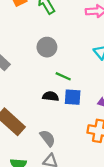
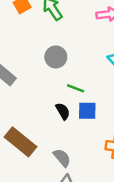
black semicircle: (51, 96) -> (63, 111), turned 56

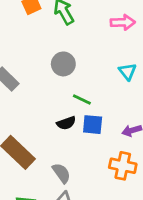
black semicircle: (63, 111) -> (66, 123), turned 96

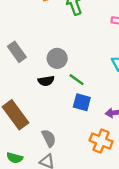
gray circle: (63, 64) -> (57, 58), moved
black semicircle: (66, 123) -> (46, 81), moved

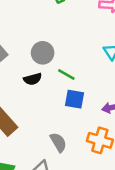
gray semicircle: (49, 138) -> (58, 142), moved

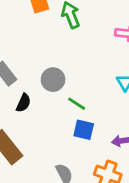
black semicircle: (33, 79) -> (23, 103), moved, turned -54

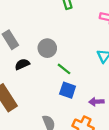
black semicircle: (23, 103) -> (22, 64), turned -144

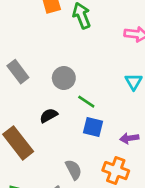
black semicircle: (22, 64) -> (49, 116), moved

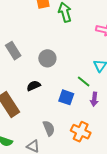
green line: (86, 102) -> (84, 82), moved
purple arrow: (129, 138) -> (94, 99), moved, turned -80

